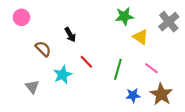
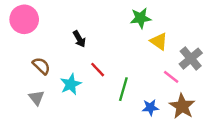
pink circle: (21, 17) -> (24, 19), size x1.5
gray cross: (169, 22) -> (191, 59), moved
brown semicircle: (43, 49) -> (41, 66), moved
green line: (118, 69) -> (123, 89), moved

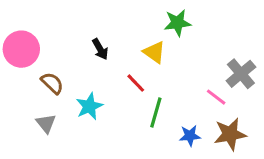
pink circle: (24, 19) -> (21, 49), moved
yellow triangle: (159, 41) -> (154, 52), moved
red line: (98, 70) -> (136, 83), moved
brown star: (182, 106) -> (230, 134), turned 30

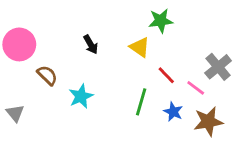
red line: (136, 83) -> (166, 75), moved
gray triangle: (46, 123) -> (15, 113), moved
blue star: (190, 136) -> (173, 112), moved, turned 30

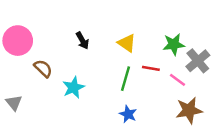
green star: (161, 21) -> (174, 44), moved
red line: (166, 75) -> (151, 68), turned -36
green line: (141, 102) -> (126, 79), moved
blue star: (173, 112) -> (128, 114), moved

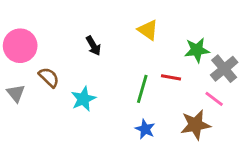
yellow triangle: (127, 43) -> (148, 30), moved
pink line: (178, 80) -> (214, 99), moved
gray triangle: (14, 103) -> (16, 93), moved
brown star: (189, 110) -> (195, 125), moved

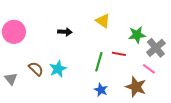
black arrow: (93, 46) -> (65, 32), turned -56
brown semicircle: (49, 77) -> (36, 69), moved
gray triangle: (16, 93) -> (11, 79), moved
brown star: (195, 125) -> (136, 87), turned 30

